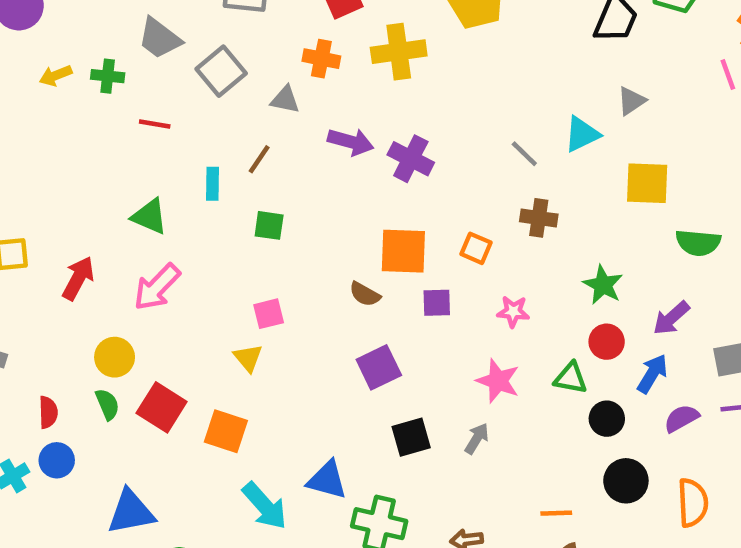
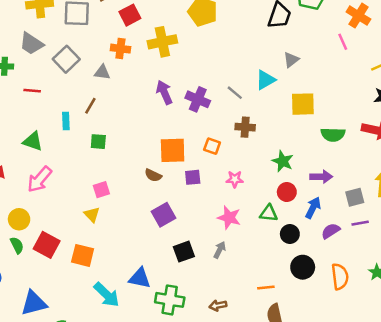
purple arrow: (351, 142) -> (164, 92), moved, turned -125
purple cross: (411, 159) -> (198, 99), moved
purple arrow: (671, 318) -> (321, 177), turned -135

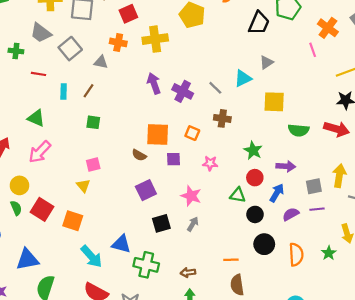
cyan rectangle: (66, 121) -> (64, 91), moved
pink star: (229, 218) -> (191, 196), moved

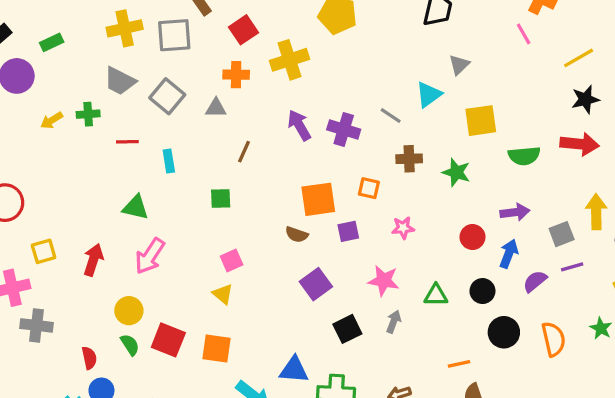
brown line: (88, 91) -> (244, 152), moved
green star: (253, 150) -> (456, 172), moved
green triangle: (238, 195) -> (436, 295), moved

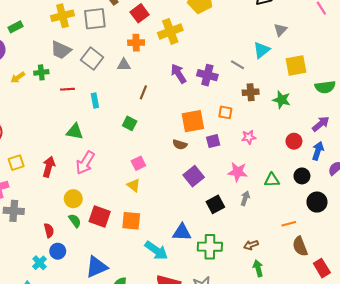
green square: (221, 198) -> (130, 123), turned 32
purple arrow: (515, 212) -> (321, 124), turned -30

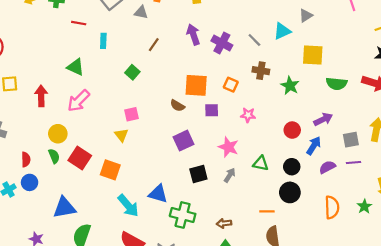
red arrow: (49, 167) -> (41, 96), turned -30
black circle: (317, 202) -> (290, 192), moved

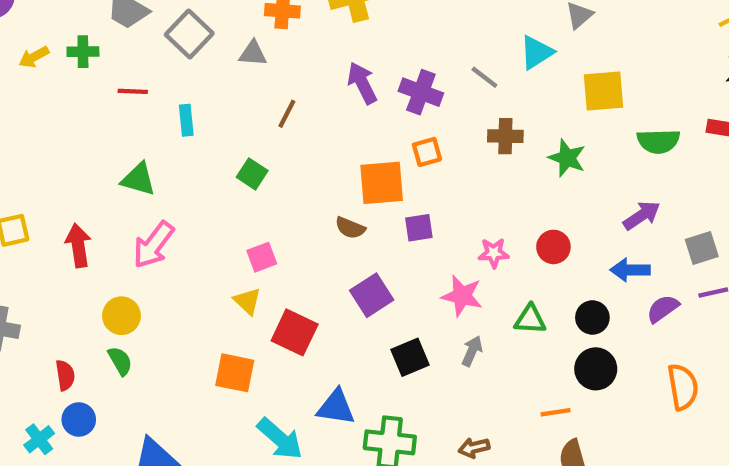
orange square: (231, 85) -> (427, 152), moved, turned -32
pink star: (248, 115) -> (494, 253), moved
red circle: (292, 130) -> (553, 247), moved
blue arrow: (314, 146) -> (630, 270), turned -114
red square: (80, 158) -> (295, 332), moved

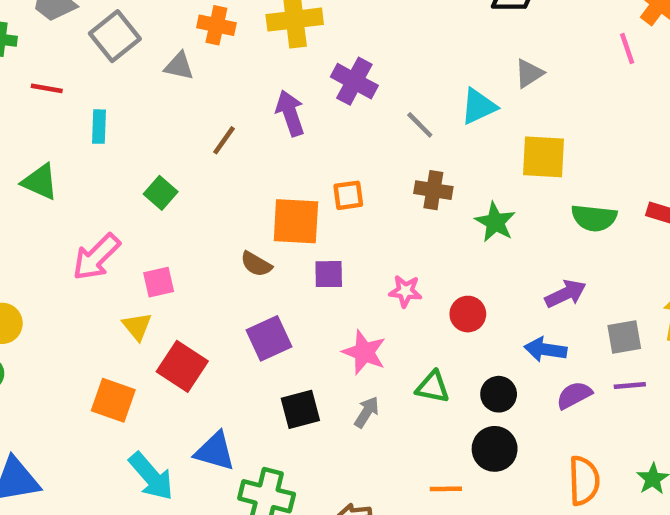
purple cross: (421, 92) -> (354, 81), moved
brown line: (287, 114) -> (224, 140), moved
pink arrow: (153, 245) -> (96, 257), moved
pink star: (494, 253) -> (405, 291), moved

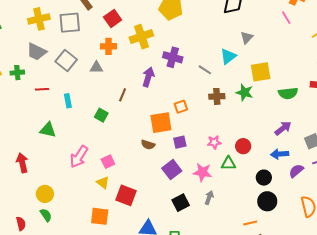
purple arrow: (290, 113) -> (148, 77), turned 48
green square: (161, 193) -> (101, 115), moved
green star: (495, 222) -> (244, 92), moved
purple square: (269, 338) -> (172, 170), moved
green triangle: (433, 387) -> (228, 163), moved

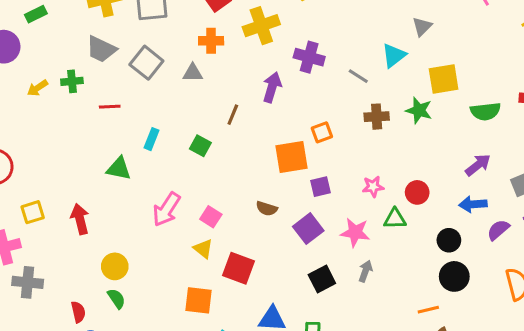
cyan rectangle: (68, 101) -> (152, 139), moved, turned 32
brown semicircle: (148, 145) -> (267, 208), moved
pink square: (108, 162) -> (211, 217), turned -32

